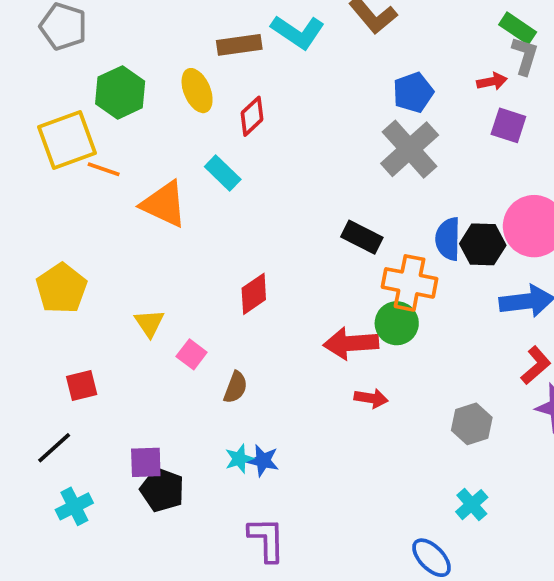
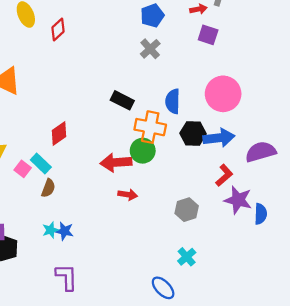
gray cross: (410, 149) -> (150, 49), size x0.6
cyan rectangle: (223, 173) -> (41, 164), moved
black hexagon: (483, 244) -> (193, 134), moved

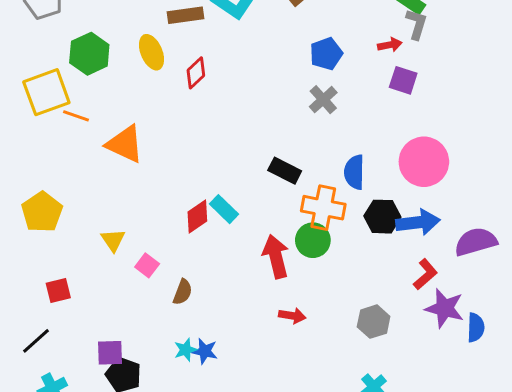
red arrow: (116, 162) -> (276, 256), turned 80
cyan rectangle: (41, 164) -> (224, 209), moved
red arrow: (128, 195) -> (292, 316), moved

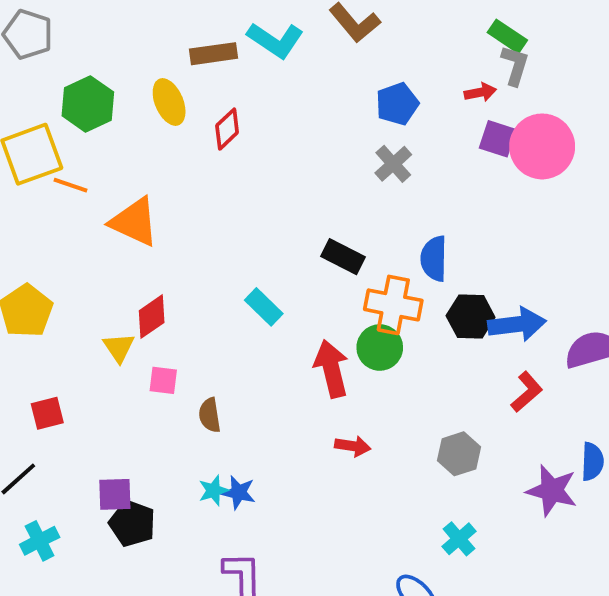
pink circle: (424, 162) -> (542, 146), moved
red diamond: (197, 217) -> (152, 317), moved
pink square: (147, 265) -> (163, 380), turned -30
brown semicircle: (183, 292) -> (210, 415), turned 150
purple star: (445, 308) -> (552, 491), moved

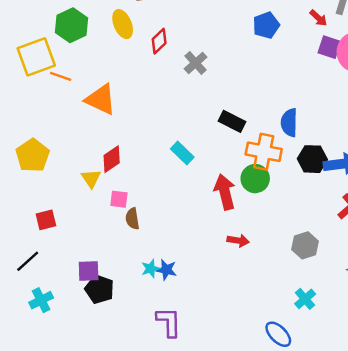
red arrow: (480, 92) -> (318, 18), turned 54
gray cross: (393, 164) -> (196, 63), moved
brown semicircle: (210, 415) -> (132, 219), moved

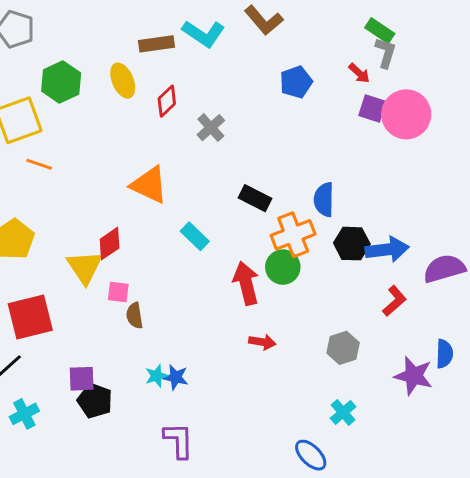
orange line: (61, 76) -> (39, 164), moved
orange triangle: (101, 99) -> (149, 185), moved
orange cross: (264, 152) -> (293, 235), turned -32
yellow triangle: (91, 179) -> (85, 267), size x1.5
red square: (46, 220) -> (30, 317), size x1.8

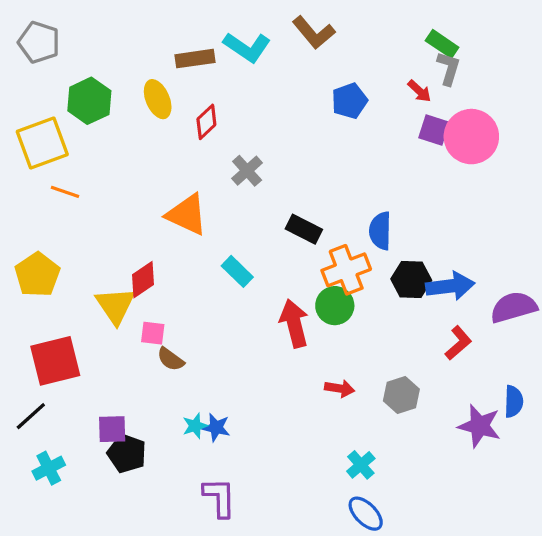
gray cross: (211, 128) -> (247, 171), moved
brown semicircle: (134, 316) -> (171, 359), turned -45
red arrow: (262, 342) -> (340, 388), moved
cyan cross: (343, 412) -> (361, 465), moved

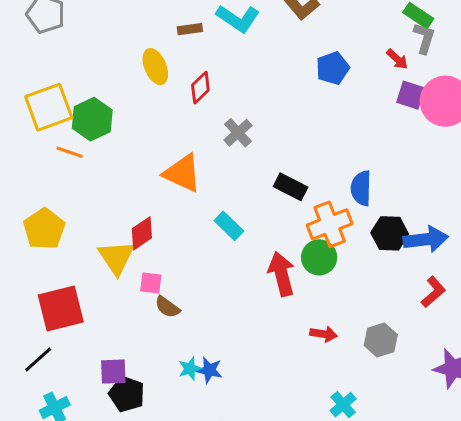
brown rectangle: (195, 59) -> (190, 29), size x0.7
green hexagon: (89, 101) -> (92, 119), moved

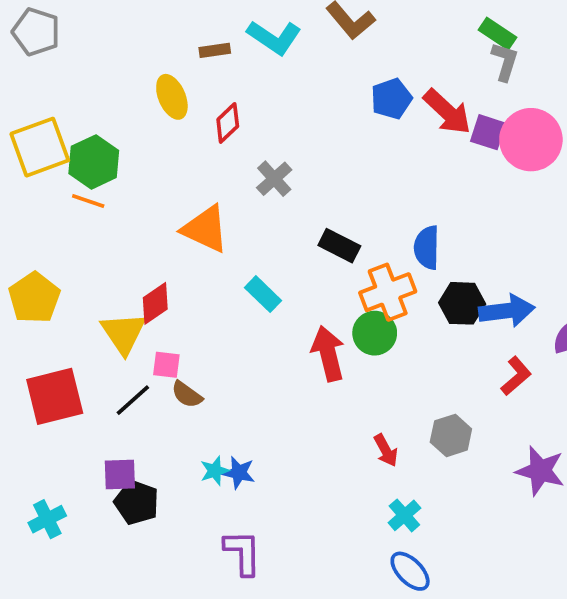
red arrow: (397, 59) -> (447, 112), moved, size x1.8
orange line: (70, 152) -> (88, 201), moved
red arrow: (324, 334) -> (386, 450), moved, turned 52
black line: (38, 360) -> (133, 400), moved

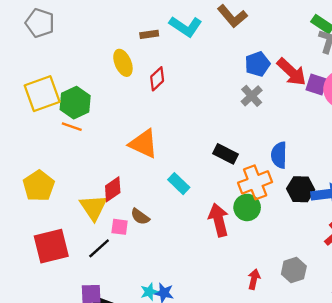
gray cross: (274, 179) -> (252, 96), moved
brown semicircle: (187, 395) -> (140, 217), moved
red arrow: (386, 450) -> (254, 279), turned -138

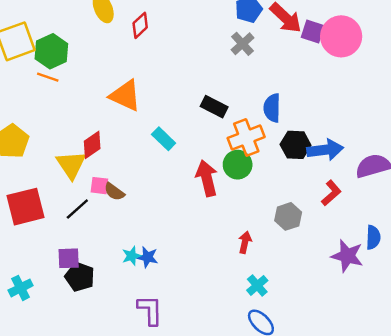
brown semicircle: (140, 217) -> (114, 192), moved
gray hexagon: (294, 270) -> (288, 216), moved

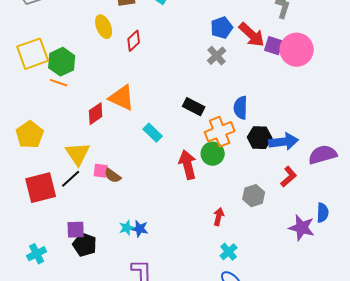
red diamond: (92, 145) -> (96, 114), moved
black line: (77, 209) -> (71, 179), moved

